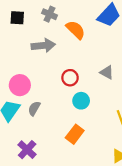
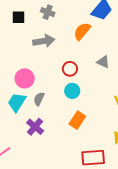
orange semicircle: (76, 30) -> (82, 31), moved, turned -90
cyan circle: (81, 101) -> (72, 91), moved
purple cross: (27, 150) -> (35, 127), moved

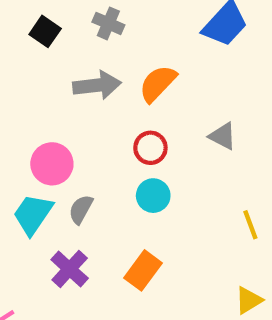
black square: (19, 17) -> (45, 31), turned 32
orange semicircle: (82, 31) -> (158, 84), moved
orange rectangle: (77, 120) -> (143, 270), moved

